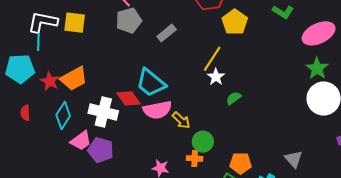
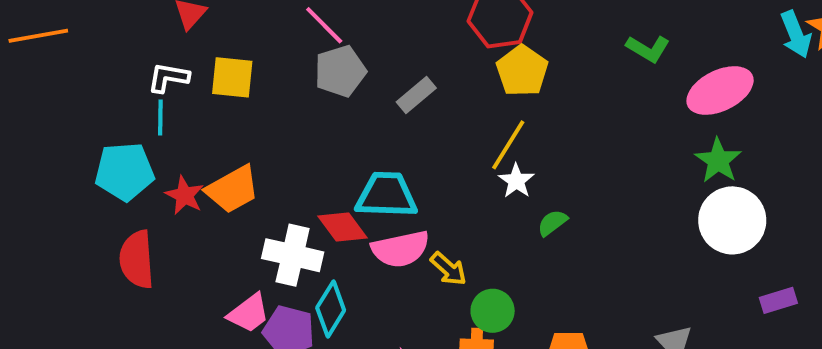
white L-shape: (43, 22) -> (168, 77), size x0.7
yellow pentagon: (235, 22) -> (522, 71), moved
cyan trapezoid: (151, 83) -> (386, 195), turned 144
red semicircle: (25, 113) -> (137, 259), size x1.8
cyan diamond: (63, 115) -> (331, 309), moved

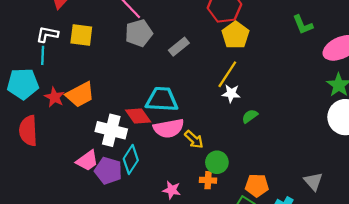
green L-shape: (648, 49) -> (303, 25), turned 35
white star: (516, 181) -> (231, 93), turned -30

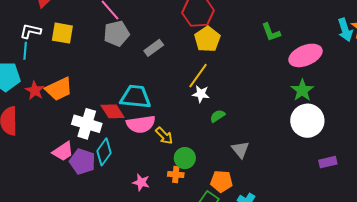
gray triangle: (313, 181) -> (240, 150), moved

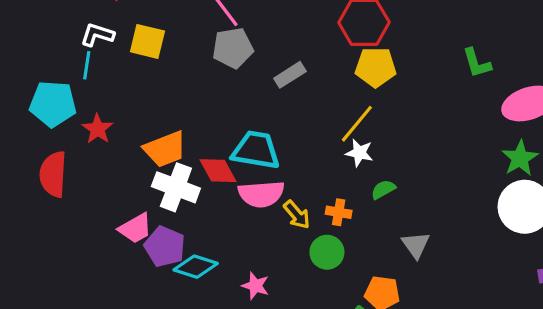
yellow pentagon: (207, 39) -> (376, 67), turned 30
orange trapezoid: (59, 89) -> (165, 149), moved
cyan diamond: (104, 152) -> (196, 267), moved, turned 68
orange cross: (176, 174) -> (339, 212), moved

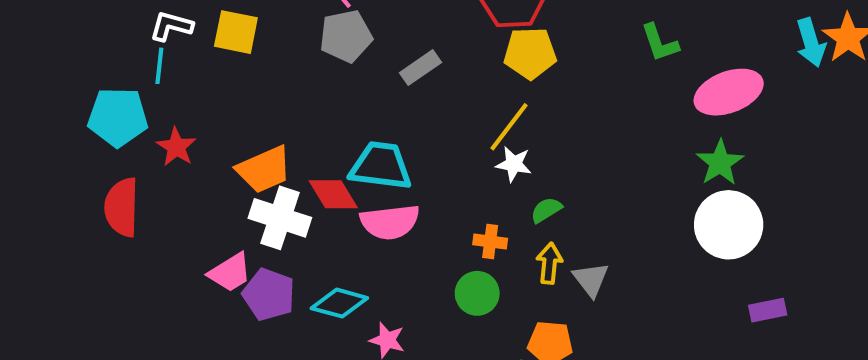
yellow arrow: (297, 215) -> (549, 263), moved, turned -132
cyan diamond: (196, 267) -> (339, 303), moved

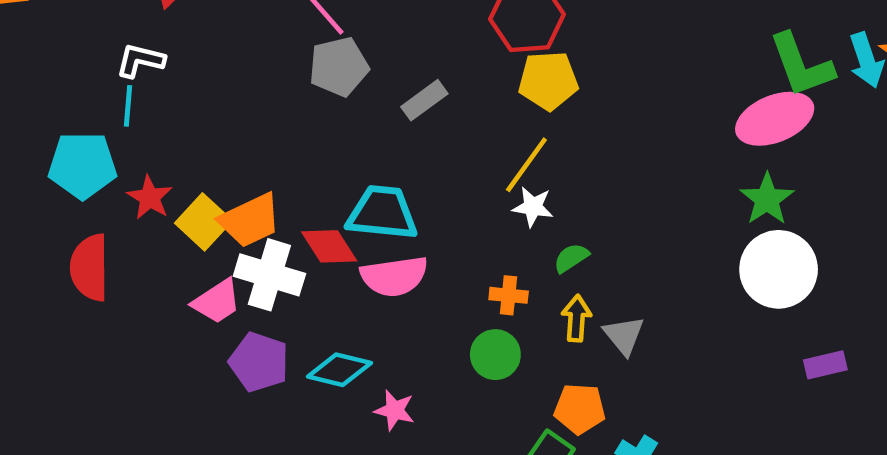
yellow square: (236, 32) -> (204, 222), moved, turned 33
green L-shape: (660, 43) -> (801, 65), moved, size x1.5
pink trapezoid: (230, 272) -> (217, 301), moved

